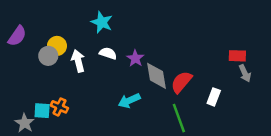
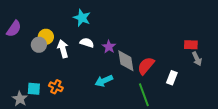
orange cross: (59, 107) -> (56, 87), moved

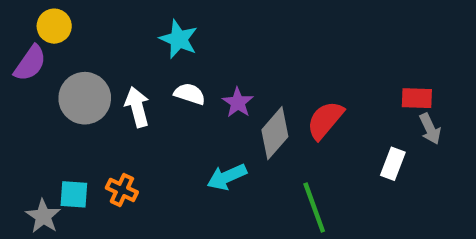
yellow circle: (46, 37) -> (54, 26), moved
gray circle: (39, 45) -> (85, 98), size x1.5
gray diamond: (126, 61) -> (275, 133), turned 50
red semicircle: (146, 66) -> (325, 120), moved
white rectangle: (172, 78) -> (393, 164), moved

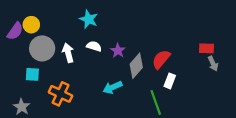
yellow circle: (54, 26) -> (31, 25), moved
white rectangle: (393, 164) -> (170, 81), moved
orange cross: (122, 190) -> (61, 94), size x1.5
cyan square: (74, 194) -> (32, 74), moved

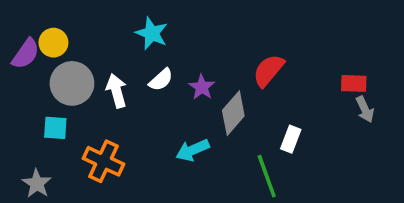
white semicircle: (94, 46) -> (161, 80), turned 120
red semicircle: (161, 59) -> (268, 70), moved

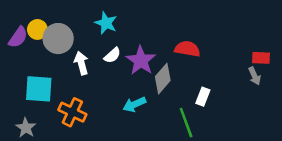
red semicircle: (268, 70) -> (187, 49), turned 60
gray circle: (72, 83) -> (58, 39), moved
red rectangle: (354, 83) -> (261, 58), moved
purple star: (202, 87) -> (141, 60), size x1.6
cyan square: (55, 128) -> (39, 89), size x1.6

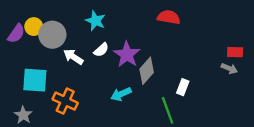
red semicircle: (187, 49) -> (169, 17), moved
white arrow: (81, 63) -> (73, 57), turned -42
gray arrow: (255, 76) -> (229, 68), turned -42

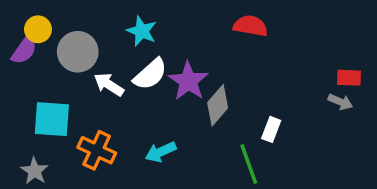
yellow circle: (34, 27) -> (38, 29), moved
white semicircle: (101, 50) -> (150, 74), size x1.5
cyan arrow: (121, 94) -> (161, 152), moved

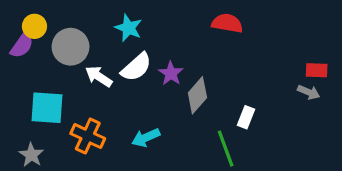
purple star: (188, 81) -> (171, 73), size x0.7

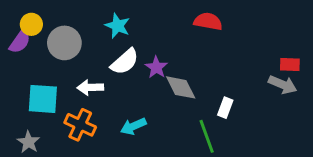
white arrow: (99, 76) -> (90, 87), moved, turned -35
gray arrow: (309, 92) -> (283, 85), size x1.4
gray diamond: (197, 95) -> (181, 87), turned -68

